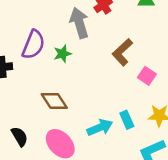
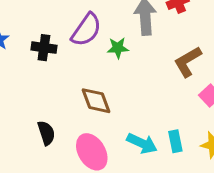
cyan arrow: (100, 128) -> (142, 143), turned 35

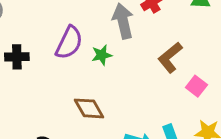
black cross: (44, 48) -> (17, 57), moved

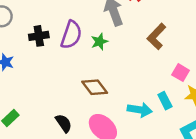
black cross: (17, 57) -> (39, 36), moved
pink square: (196, 86) -> (181, 73), moved

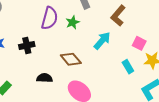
black cross: (39, 36) -> (27, 46), moved
cyan arrow: (140, 110) -> (102, 41), moved, turned -54
black semicircle: (64, 123) -> (45, 78), moved, turned -49

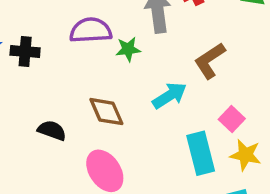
purple semicircle: (49, 18) -> (91, 30), turned -125
black cross: (27, 46) -> (25, 52), moved
cyan rectangle: (128, 67) -> (201, 153), size x1.6

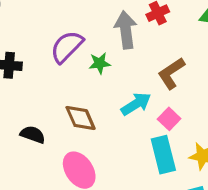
purple semicircle: (91, 30) -> (67, 47), turned -42
pink square: (232, 119) -> (169, 119), moved

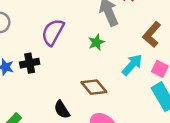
purple semicircle: (67, 47) -> (53, 32), moved
black semicircle: (33, 135) -> (62, 110), turned -126

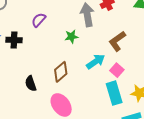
purple semicircle: (53, 32) -> (39, 20), size x0.7
brown diamond: (94, 87) -> (61, 72), turned 75

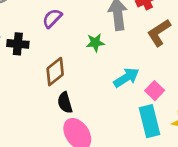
brown L-shape: (117, 41) -> (159, 33), moved
brown diamond: (61, 72) -> (55, 72), moved
black semicircle: (31, 84) -> (65, 103), moved

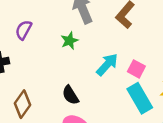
brown diamond: (55, 72) -> (22, 104), moved
black semicircle: (65, 103) -> (70, 95), moved

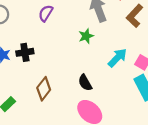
purple semicircle: (24, 30) -> (46, 13), moved

